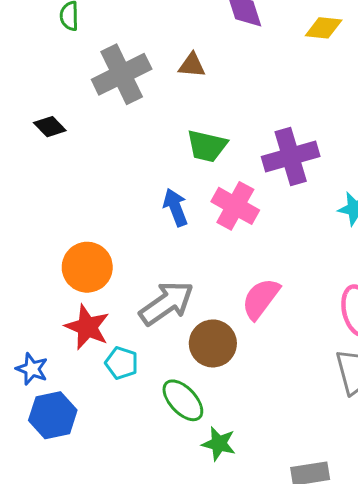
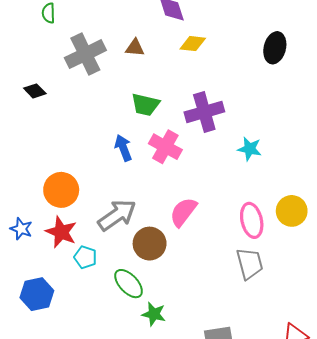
yellow diamond: (324, 28) -> (193, 44), moved
blue star: (32, 369) -> (21, 229), moved

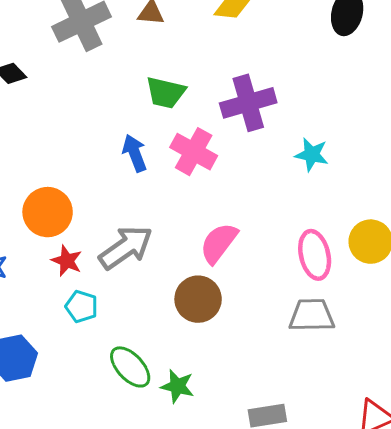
red star: (61, 232) -> (67, 261), moved, size x0.7
brown circle: (150, 244) -> (198, 299), moved
gray trapezoid: (250, 264) -> (312, 315), turned -76
green ellipse: (129, 284) -> (130, 367), moved

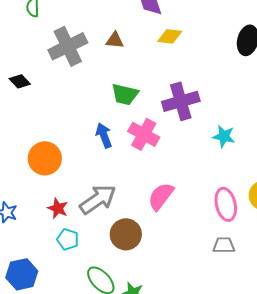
orange circle: (48, 212) -> (45, 158), moved
brown circle: (198, 299) -> (126, 234), moved
gray trapezoid: (312, 315) -> (224, 245), size x0.7

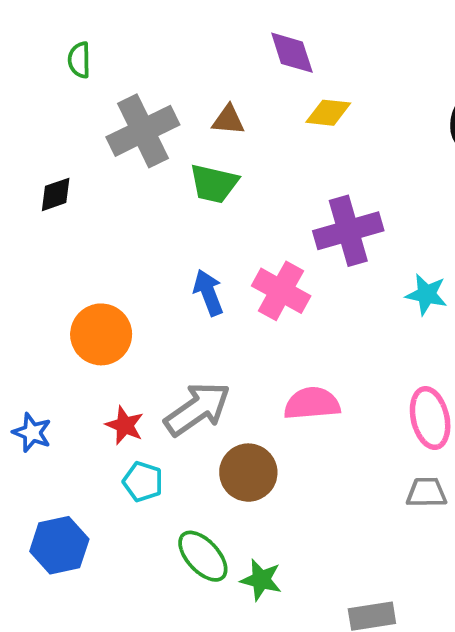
black diamond: (20, 81) -> (56, 194), turned -65
green trapezoid: (125, 94) -> (214, 184), moved
pink semicircle: (161, 196) -> (312, 403), turned 48

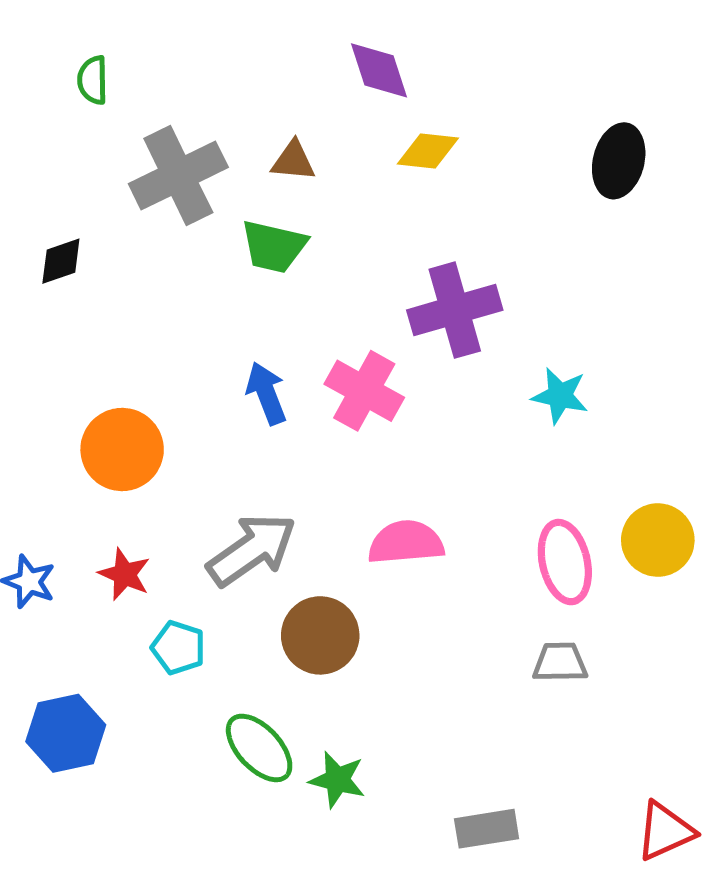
red star: (125, 425) -> (125, 574), moved

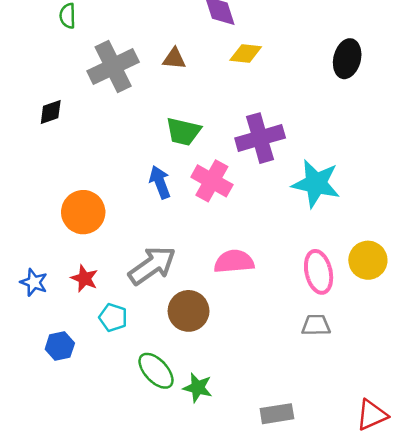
green trapezoid: (274, 246) -> (183, 132), moved
cyan star: (560, 396) -> (316, 184), size x1.6
blue hexagon: (66, 733) -> (60, 346), moved, size x0.7

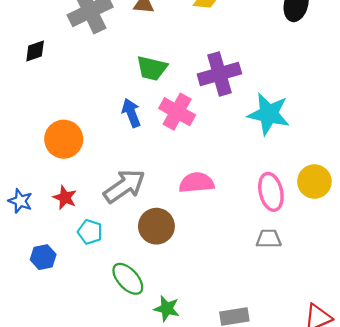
green star: (198, 388) -> (167, 309), moved

